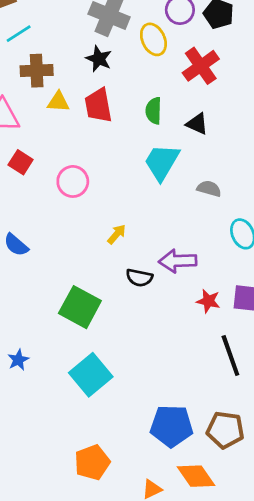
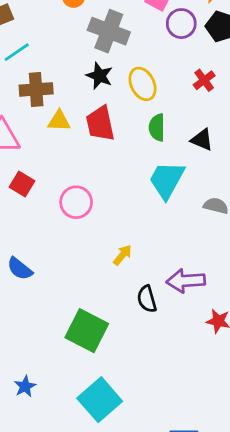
yellow ellipse: (153, 39) -> (143, 84), moved
red cross: (201, 66) -> (204, 80), size x0.6
black semicircle: (139, 278) -> (147, 299), turned 64

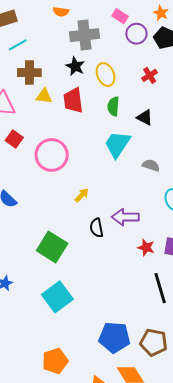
gray cross: (109, 31) -> (84, 35), turned -32
pink circle: (76, 202) -> (52, 155), size x1.4

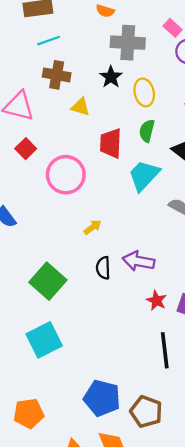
yellow triangle: (44, 96) -> (80, 107), moved
red trapezoid: (73, 100) -> (111, 143), moved

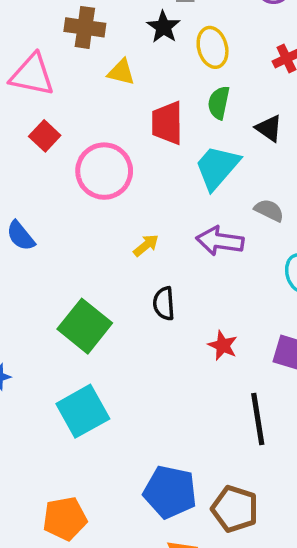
purple arrow: (139, 261) -> (220, 241), moved
red star: (157, 301) -> (223, 345), moved

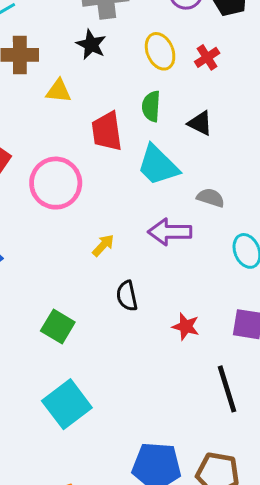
yellow ellipse: (213, 47) -> (160, 51), moved
cyan trapezoid: (217, 167) -> (158, 165), turned -78
green square: (85, 326) -> (58, 327), size x0.7

